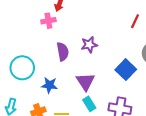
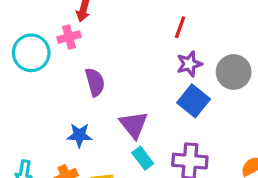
red line: (135, 21) -> (180, 27), moved
purple star: (89, 45) -> (189, 64), moved
cyan circle: (22, 68) -> (31, 53), moved

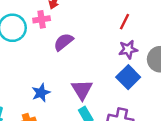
purple semicircle: (95, 82) -> (64, 42), moved, turned -120
blue star: (79, 135) -> (41, 93), turned -30

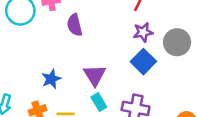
purple semicircle: (64, 42) -> (75, 25), turned -65

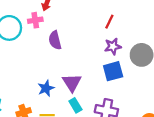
blue square: (143, 62) -> (113, 71), turned 30
blue star: (51, 79) -> (46, 88), moved

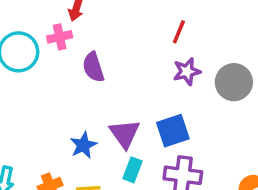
blue square: (113, 71) -> (173, 131), moved
cyan rectangle: (75, 105) -> (133, 170), turned 56

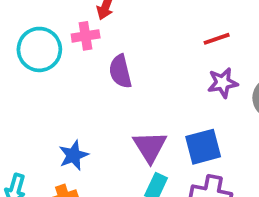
red line: (179, 32) -> (217, 39), turned 45
blue star: (83, 145) -> (74, 155), moved

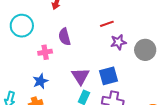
pink cross: (86, 36) -> (45, 52), moved
red line: (217, 39) -> (107, 24), moved

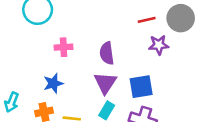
purple semicircle: (65, 37) -> (107, 53), moved
gray circle: (145, 50) -> (181, 18), moved

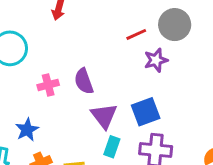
purple semicircle: (107, 53) -> (84, 81), moved
blue star: (53, 83) -> (27, 130), moved

